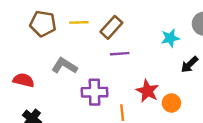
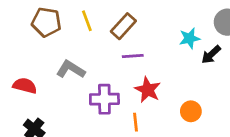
yellow line: (79, 22) -> (87, 21), turned 72
black arrow: (189, 65) -> (211, 55), moved
red star: (147, 91) -> (148, 90), moved

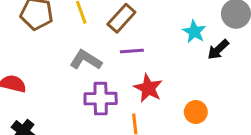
cyan star: (190, 38) -> (194, 32), turned -30
gray L-shape: (71, 69) -> (86, 60), moved

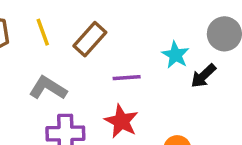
purple line: (132, 51) -> (127, 78), moved

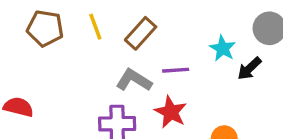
gray L-shape: (48, 88) -> (134, 80), moved

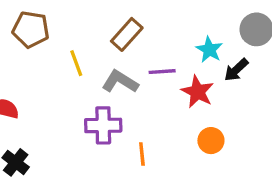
yellow line: (95, 27) -> (76, 63), moved
red star: (171, 112) -> (197, 92), moved

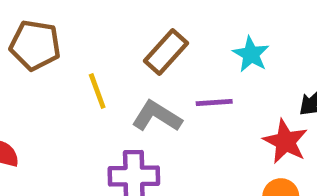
cyan star: (209, 50) -> (251, 54), moved
red star: (197, 92) -> (285, 142), moved

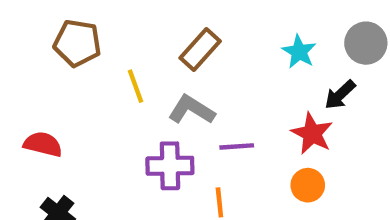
cyan star: (251, 54) -> (299, 52), moved
purple line: (214, 102) -> (237, 146), moved

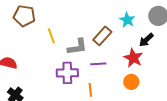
brown rectangle: (200, 50) -> (102, 36), moved
gray L-shape: (191, 110) -> (77, 47), turned 140

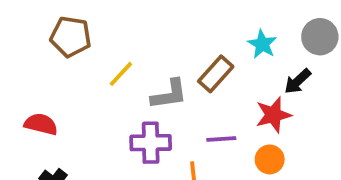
yellow line: (51, 36) -> (121, 74), turned 63
red star: (133, 58) -> (273, 115), turned 30
purple line: (98, 64) -> (221, 139), moved

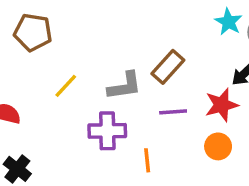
cyan star: (262, 44) -> (228, 22), moved
yellow line: (121, 74) -> (66, 86), moved
purple line: (221, 139) -> (173, 112), moved

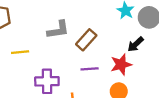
yellow line: (66, 86) -> (20, 52), turned 42
gray L-shape: (125, 86) -> (58, 30), moved

